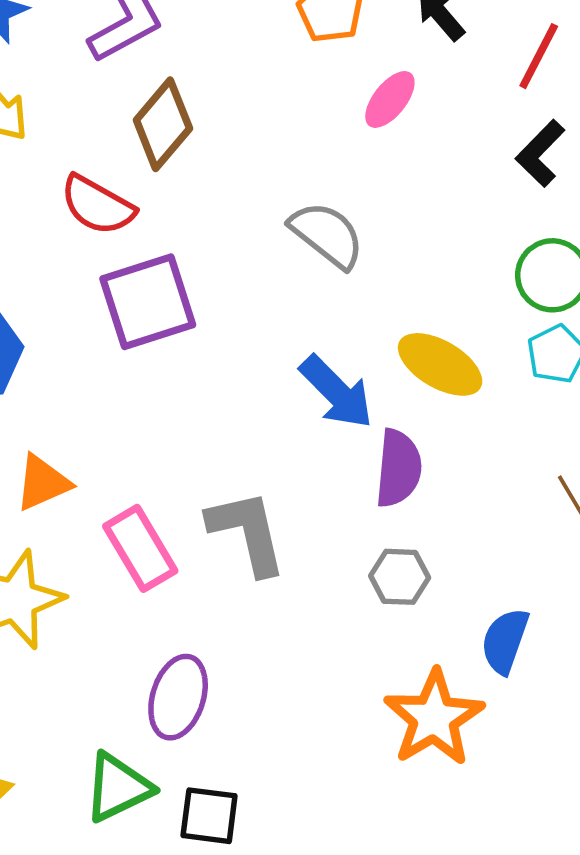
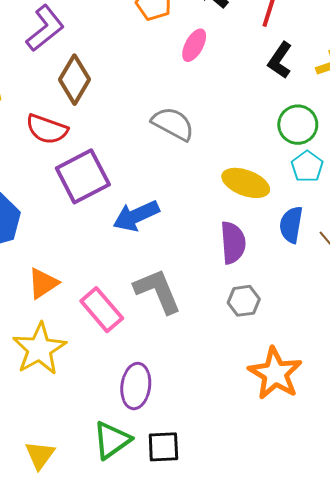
blue arrow: (337, 392) -> (136, 216), moved, turned 120
blue semicircle: (505, 641) -> (291, 225), moved

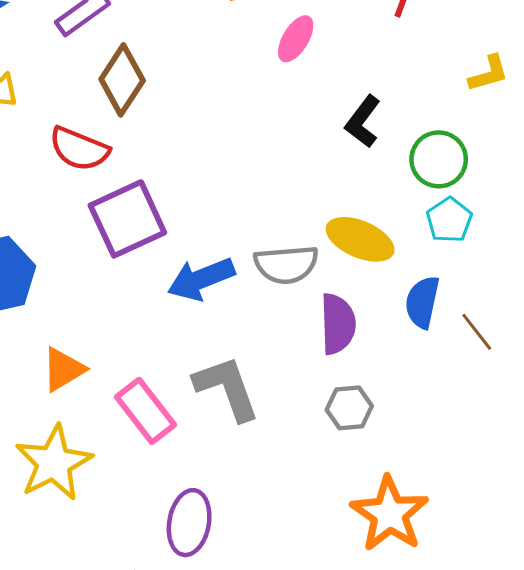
black L-shape: (280, 60) -> (363, 122), moved
gray semicircle: (173, 124) -> (286, 264), moved, turned 144

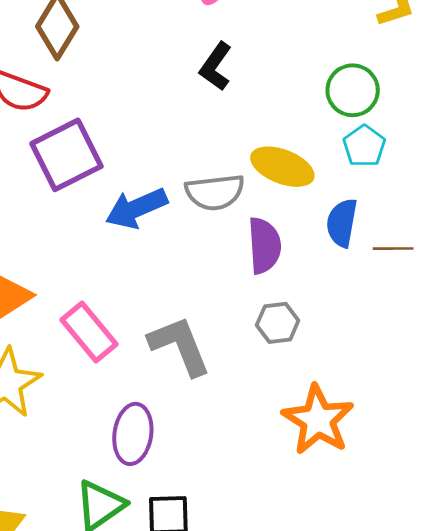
black L-shape: (363, 122) -> (216, 66), moved
brown line: (477, 332) -> (393, 249), turned -51
gray L-shape: (227, 388) -> (180, 346), moved

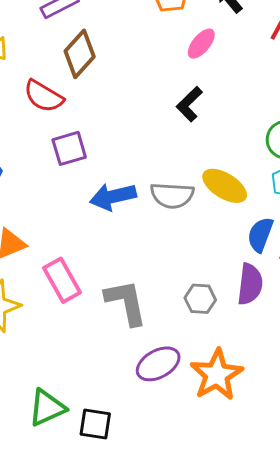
purple square: (66, 155) -> (69, 148), size x0.7
purple semicircle: (264, 246) -> (250, 284), moved
purple ellipse: (133, 434) -> (158, 364), moved, turned 42

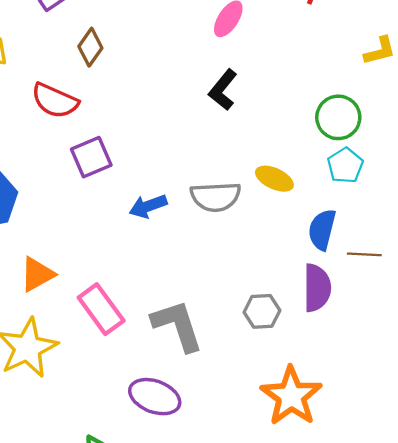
brown diamond: (80, 54) -> (90, 47), size x0.7
yellow ellipse: (225, 186) -> (274, 179), size x0.7
blue arrow: (113, 197) -> (148, 206), size x0.7
purple ellipse: (158, 364) -> (155, 397), moved, turned 57

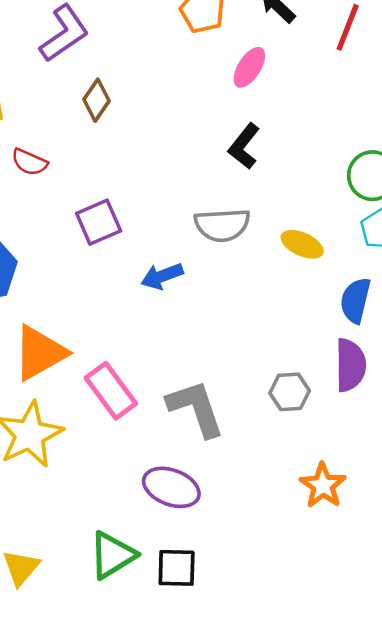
red semicircle: (55, 101) -> (30, 162), moved, size x0.7
gray semicircle: (216, 197) -> (222, 225), moved
orange triangle: (37, 274) -> (40, 353), size x1.4
orange star: (291, 396) -> (323, 486), size x0.7

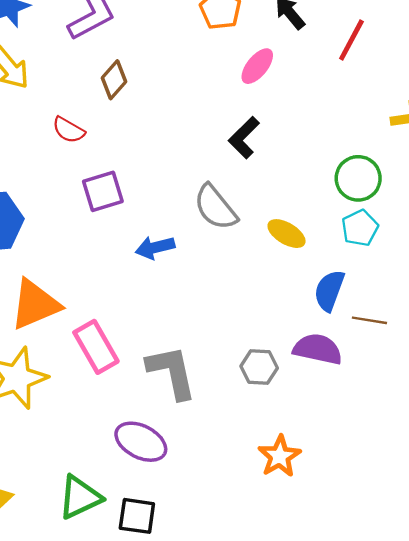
red semicircle: (30, 162) -> (69, 130), moved
gray semicircle: (222, 225) -> (215, 207), turned 48
purple semicircle: (350, 365) -> (318, 349), turned -84

